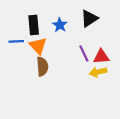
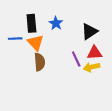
black triangle: (89, 18) -> (89, 31), moved
purple line: (84, 53) -> (76, 59), moved

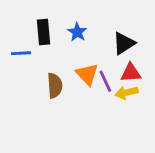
orange triangle: (35, 43) -> (87, 74), moved

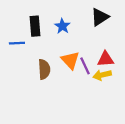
black triangle: (124, 43) -> (100, 17), moved

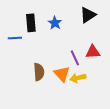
orange triangle: (70, 60) -> (62, 74), moved
brown semicircle: (44, 69) -> (39, 72), moved
yellow arrow: (102, 75) -> (78, 78), moved

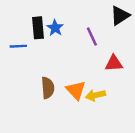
black triangle: (88, 15) -> (120, 16), moved
blue star: (55, 23) -> (55, 28), moved
purple line: (75, 58) -> (92, 36), moved

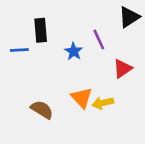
blue star: (55, 28) -> (74, 51), moved
red triangle: (114, 63) -> (123, 69), turned -30
brown semicircle: (48, 88) -> (42, 110), moved, turned -55

